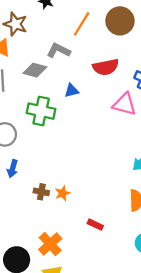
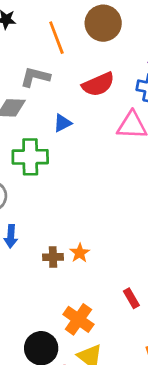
orange line: (82, 24) -> (56, 38), turned -40
red rectangle: (95, 225) -> (131, 298), moved, turned 48

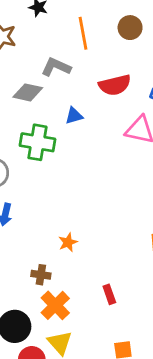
brown circle: (103, 23) -> (130, 28), size x0.7
brown cross: (53, 257) -> (41, 275), moved

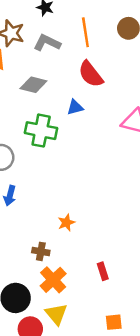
gray L-shape: (56, 67) -> (47, 43), moved
red semicircle: (115, 85) -> (91, 74), moved, turned 64

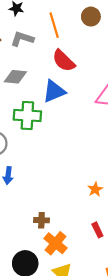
blue triangle: (75, 107) -> (54, 91), size x1.6
orange star: (66, 223) -> (95, 189), moved

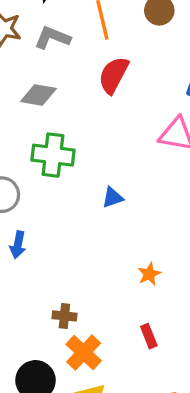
red semicircle: (64, 61) -> (114, 75), turned 70
blue triangle: (54, 91) -> (113, 198), moved, size x0.6

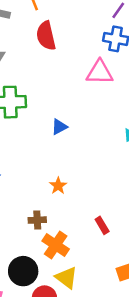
red semicircle: (114, 75) -> (46, 36), turned -32
orange star: (149, 274) -> (58, 186), moved

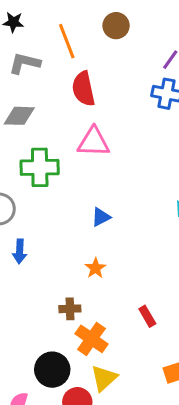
pink triangle: (100, 72) -> (94, 142), moved
blue triangle: (59, 127) -> (101, 217), moved
yellow triangle: (66, 278) -> (104, 378), turned 40

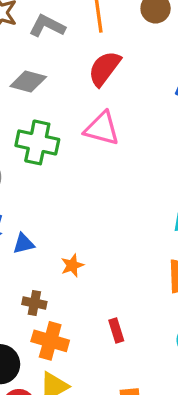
red semicircle: (83, 89) -> (104, 68), turned 36
blue triangle: (101, 217) -> (24, 244), moved
orange cross: (92, 339) -> (50, 341), turned -32

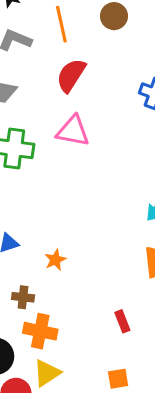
red rectangle: (116, 330) -> (122, 321), moved

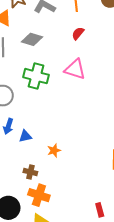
red semicircle: (71, 75) -> (78, 33), size x0.6
red rectangle: (122, 321) -> (100, 210), moved

